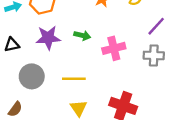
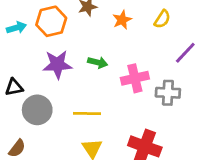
black triangle: (12, 45) -> (14, 87), moved
gray cross: (154, 55) -> (168, 93), moved

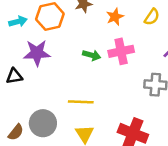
purple star: (57, 64) -> (37, 53), moved
pink cross: (135, 78) -> (121, 51), moved
gray circle: (37, 110) -> (43, 123), moved

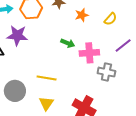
pink cross: (121, 51) -> (89, 53), moved
green arrow: (92, 55) -> (68, 43), moved

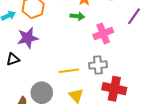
green arrow: (68, 43) -> (77, 16), moved
gray cross: (106, 72) -> (98, 65), moved

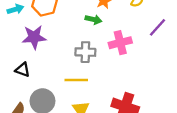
black triangle: (13, 59) -> (23, 70), moved, turned 32
gray cross: (98, 65) -> (85, 52), moved

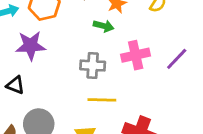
purple line: (157, 27) -> (177, 59), moved
yellow line: (76, 80) -> (102, 100), moved

